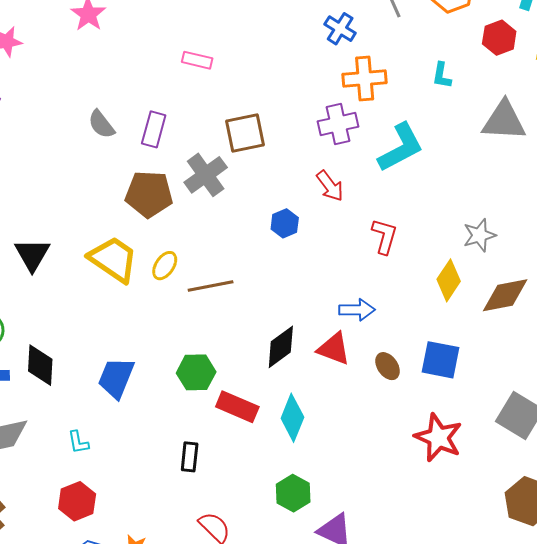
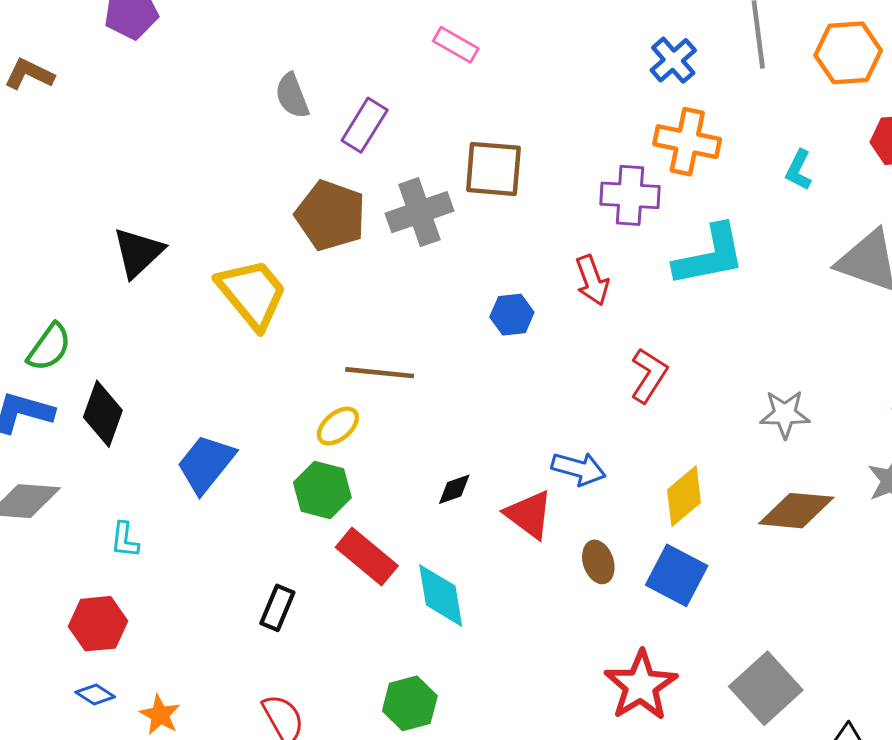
yellow ellipse: (165, 266) -> (338, 426), moved
yellow diamond: (449, 280) -> (684, 496), moved
black diamond: (281, 347) -> (454, 489), size x0.6
cyan diamond: (292, 418) -> (441, 595), turned -48

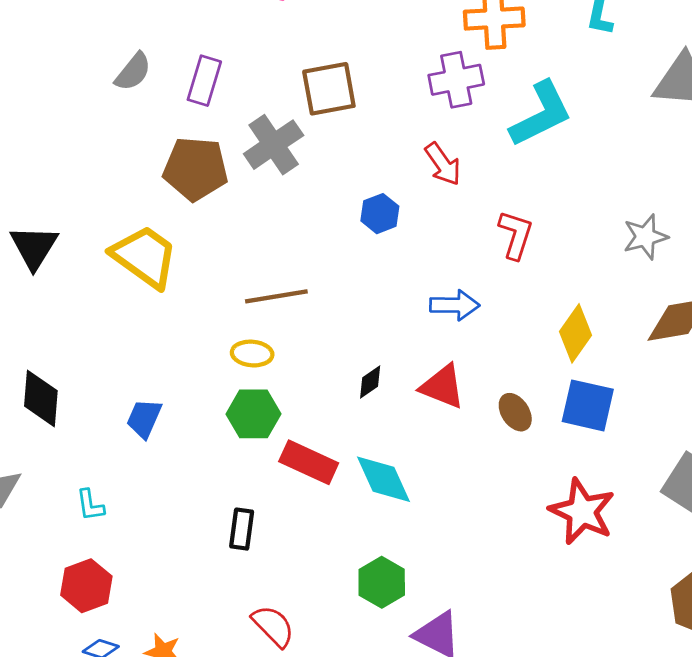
gray semicircle: (292, 96) -> (133, 72), turned -105
yellow ellipse: (338, 426) -> (252, 354), turned 60
blue trapezoid: (206, 464) -> (144, 418), size x0.7
blue arrow: (579, 469) -> (455, 305), moved

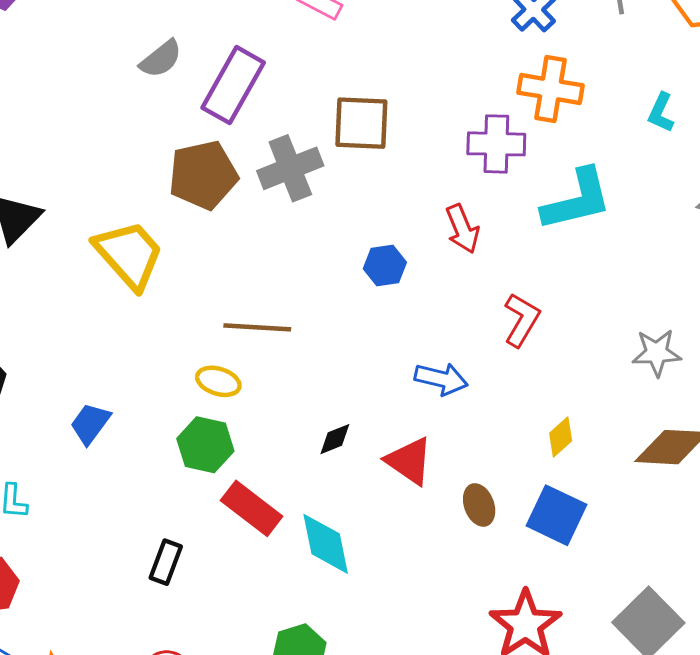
purple rectangle: (204, 81) -> (233, 85), size x1.4
brown pentagon: (196, 169) -> (203, 175), turned -30
yellow diamond: (575, 333) -> (561, 437), size x0.7

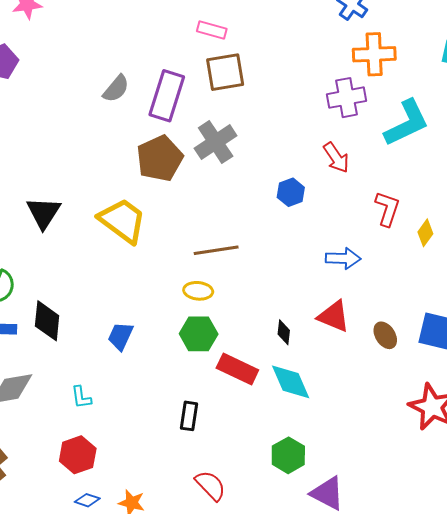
brown square: (361, 123) -> (225, 72), moved
yellow diamond: (561, 437) -> (425, 233), moved
black diamond: (335, 439) -> (284, 332), moved, turned -50

